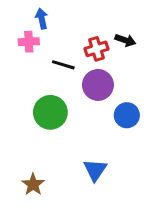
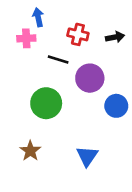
black arrow: (125, 40) -> (115, 37), turned -30
red cross: (97, 49) -> (78, 34), moved, turned 30
brown star: (33, 184) -> (30, 151), moved

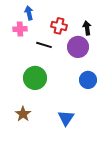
black arrow: (115, 37) -> (87, 28), turned -88
purple circle: (90, 78) -> (78, 47), moved

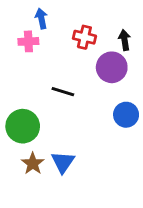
black line: (44, 45) -> (63, 92), moved
green circle: (35, 78) -> (23, 126), moved
blue triangle: (66, 118) -> (63, 162), moved

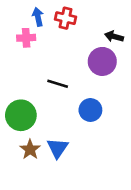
red cross: (84, 37) -> (66, 18), moved
black arrow: (125, 40) -> (114, 37), turned -66
blue circle: (126, 115) -> (90, 110), moved

